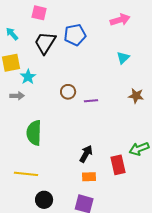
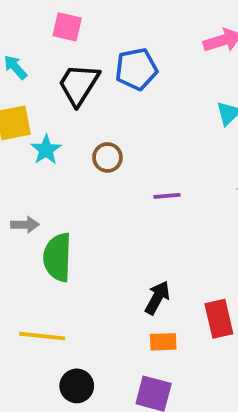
brown circle: (68, 92) -> (107, 157), moved
gray arrow: (17, 96) -> (25, 225), moved

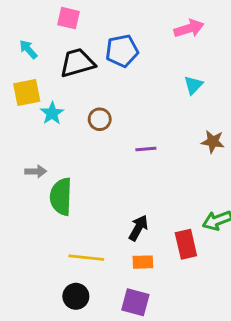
black trapezoid: (79, 84) -> (77, 63), turned 42
yellow line: (42, 336) -> (86, 258), moved

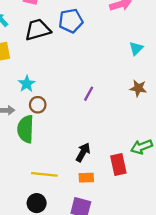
cyan triangle: (193, 85) -> (136, 48), moved
cyan star: (52, 113) -> (27, 84), moved
brown circle: (100, 119) -> (38, 105), moved
purple line: (146, 149) -> (89, 94), turned -56

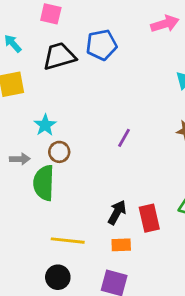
red rectangle: (118, 164) -> (149, 218), moved

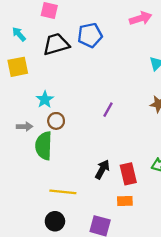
orange rectangle: (121, 245) -> (125, 201), moved

